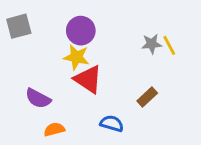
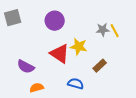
yellow star: (76, 57) -> (79, 47), moved

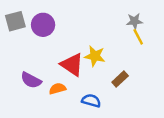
purple circle: (55, 21) -> (43, 25), moved
gray star: (103, 30) -> (135, 21), moved
orange semicircle: (37, 88) -> (57, 89), moved

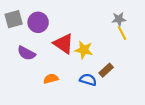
red triangle: (72, 65) -> (64, 44), moved
purple semicircle: (31, 80) -> (26, 53), moved
blue semicircle: (91, 101) -> (88, 80), moved

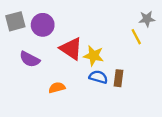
gray star: (119, 19) -> (147, 19), moved
brown rectangle: (106, 70) -> (118, 78), turned -40
blue semicircle: (88, 80) -> (98, 77), moved

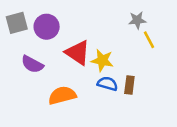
gray star: (147, 19) -> (137, 20), moved
orange semicircle: (57, 88) -> (62, 95), size x1.5

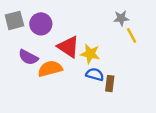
brown rectangle: (129, 85) -> (110, 84), moved
orange semicircle: (62, 95) -> (50, 69), moved

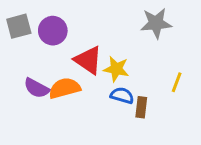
gray star: (121, 18) -> (156, 23), size x1.5
yellow line: (132, 35) -> (177, 82), moved, turned 49
purple semicircle: (28, 57) -> (37, 88), moved

